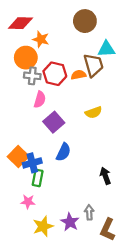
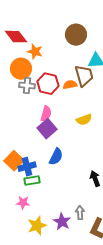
red diamond: (20, 23) -> (16, 37), turned 50
pink semicircle: (40, 100) -> (46, 114), moved
green rectangle: (38, 178) -> (32, 181), turned 70

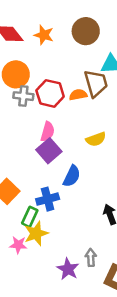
orange star: (35, 52) -> (44, 35), moved
blue semicircle: (56, 157) -> (72, 176), moved
blue cross: (27, 167) -> (48, 199), moved
green rectangle: (32, 181) -> (30, 217), turned -56
yellow star: (37, 226) -> (36, 233), moved

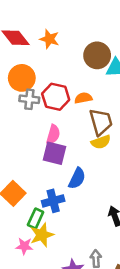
brown circle: (86, 31) -> (97, 55), moved
brown trapezoid: (96, 83) -> (101, 122), moved
purple square: (49, 151) -> (54, 153), turned -35

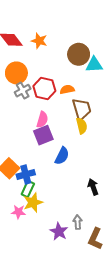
gray cross: (29, 99) -> (23, 91), turned -35
yellow semicircle: (101, 142) -> (82, 126), turned -84
purple square: (54, 153) -> (43, 135), turned -36
blue cross: (53, 201) -> (26, 174), moved

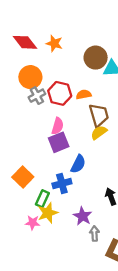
yellow semicircle: (82, 126) -> (99, 132), turned -112
blue cross: (26, 174) -> (62, 184), moved
purple star: (59, 231) -> (83, 216), moved

